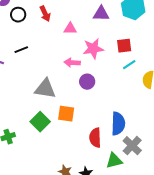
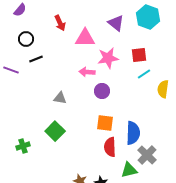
purple triangle: (101, 14) -> (116, 23), turned 36
black circle: (18, 15) -> (26, 39), moved
pink triangle: (70, 29) -> (85, 38), size x1.5
gray triangle: (45, 89) -> (60, 98), size x0.6
orange square: (66, 114) -> (105, 123), moved

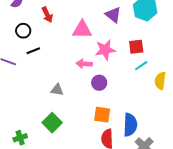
red arrow: (60, 23) -> (47, 15), moved

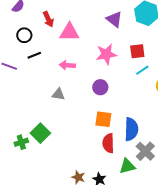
pink triangle: (82, 30) -> (69, 32), moved
pink arrow: (84, 64) -> (67, 65), moved
green square: (52, 123) -> (40, 133), moved

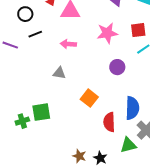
purple circle: (100, 87) -> (117, 67), moved
orange square: (103, 119) -> (89, 98), moved, turned 30
green square: (40, 133) -> (41, 112), turned 36

